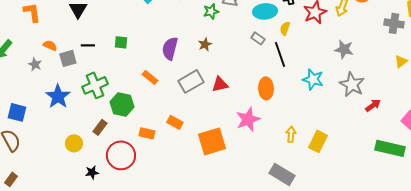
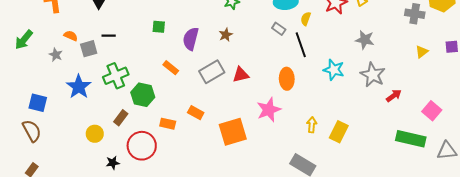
green square: (121, 42) -> (159, 27), moved

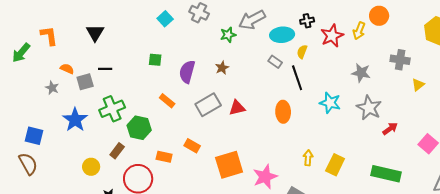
gray cross: (415, 14) -> (400, 60), moved
green arrow: (24, 40) -> (21, 53), moved
pink star: (269, 110) -> (265, 177), moved
green rectangle: (411, 139) -> (386, 174), moved

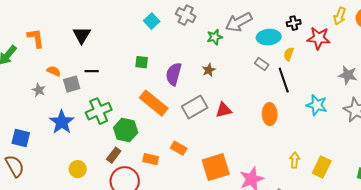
yellow arrow: (359, 31) -> (340, 16), moved
red star: (332, 36) -> (319, 38), turned 30
orange rectangle: (167, 101) -> (154, 103), size x1.8
brown rectangle: (117, 151) -> (114, 155), moved

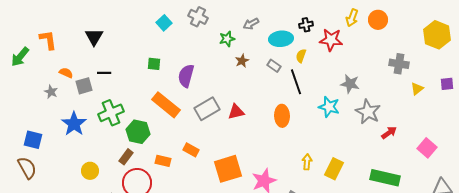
gray arrow: (239, 22) -> (251, 24), size x0.6
brown star: (209, 70) -> (242, 61), moved
gray star: (348, 75) -> (350, 84), moved

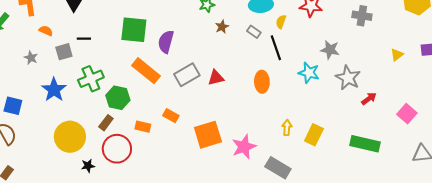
green square: (154, 64) -> (134, 30), size x2.0
gray cross: (399, 64) -> (362, 16), moved
orange semicircle: (66, 73) -> (46, 31), moved
yellow circle: (90, 171) -> (70, 137), size x1.8

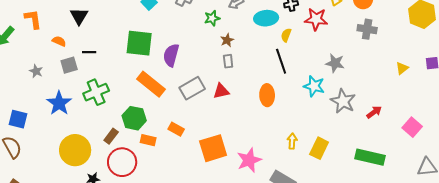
orange semicircle: (46, 31) -> (59, 41), moved
gray rectangle: (254, 32) -> (228, 61), moved, turned 48
gray star: (348, 78) -> (343, 101), moved
green hexagon: (118, 98) -> (134, 118), moved

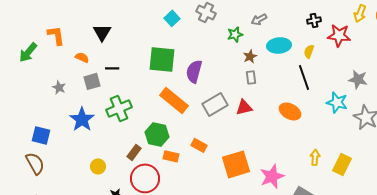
cyan ellipse: (266, 18) -> (279, 45), moved
orange ellipse: (267, 95) -> (290, 111), turned -60
yellow circle: (75, 150) -> (98, 166), size x0.5

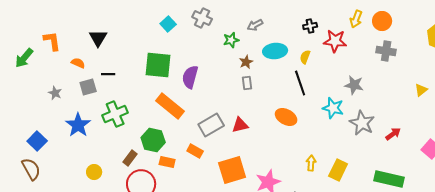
gray rectangle: (215, 104) -> (211, 125), moved
red triangle: (244, 107) -> (240, 125), moved
blue square: (41, 135) -> (37, 141), turned 30

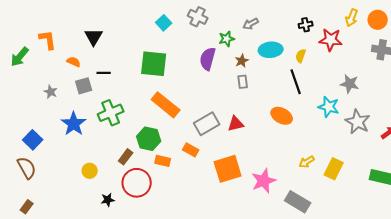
purple semicircle: (190, 77) -> (208, 59), moved
yellow arrow: (311, 163) -> (307, 162), turned -126

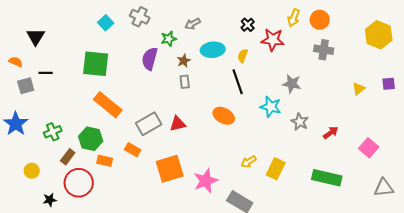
black cross: (306, 25) -> (248, 25), turned -32
green cross: (111, 113) -> (53, 132), moved, size x0.7
gray star: (358, 122) -> (300, 122), size x0.7

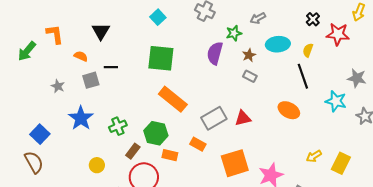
cyan square: (106, 23) -> (158, 17), moved
gray rectangle: (185, 82) -> (250, 76), turned -56

